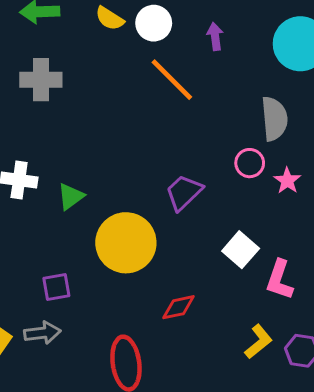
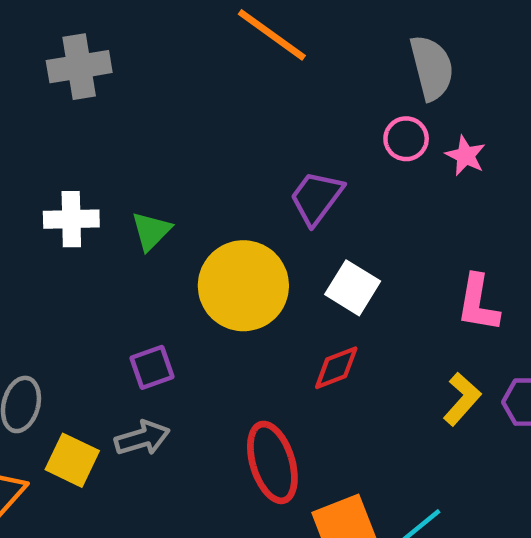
white square: (241, 250) -> (353, 288), moved

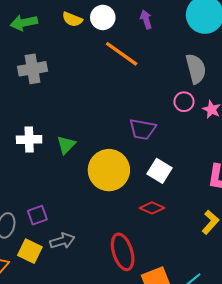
purple trapezoid: (316, 198) -> (143, 129), turned -116
purple square: (152, 367) -> (37, 215), moved
red diamond: (336, 368) -> (152, 208), turned 45

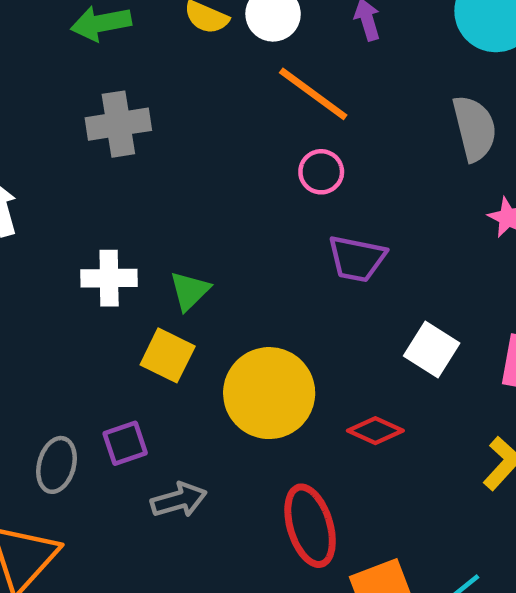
pink circle: (184, 102) -> (321, 172), moved
yellow circle: (109, 170) -> (269, 393), moved
white square: (159, 171) -> (432, 349), moved
yellow square: (30, 251) -> (168, 355), moved

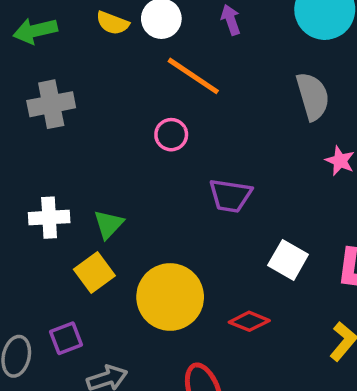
pink circle: (321, 172) -> (171, 135), moved
yellow square: (168, 355) -> (94, 272), turned 30

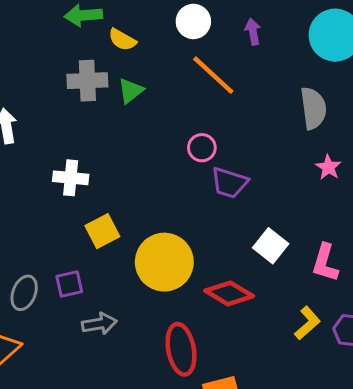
yellow semicircle: (113, 23) -> (122, 40), moved
pink circle: (171, 135) -> (202, 148), moved
green triangle: (109, 224) -> (131, 91), moved
red diamond: (249, 321) -> (229, 293), size x1.4

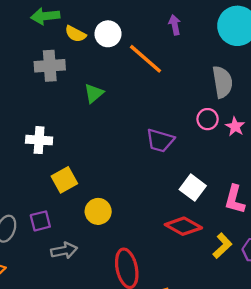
white circle: (193, 21) -> (108, 34), moved
green triangle: (131, 91) -> (94, 93), moved
pink circle: (202, 148) -> (208, 119), moved
yellow circle: (164, 262) -> (98, 211), moved, size x0.6
red diamond: (229, 293) -> (183, 226), moved

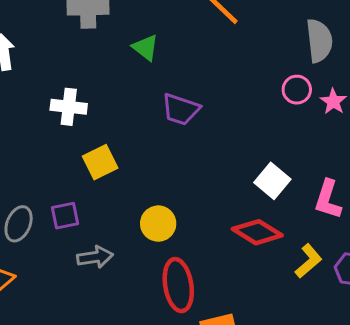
green triangle: (94, 93) -> (145, 48), turned -45
purple trapezoid: (160, 141) -> (181, 109), moved
yellow circle: (98, 211) -> (158, 224), moved

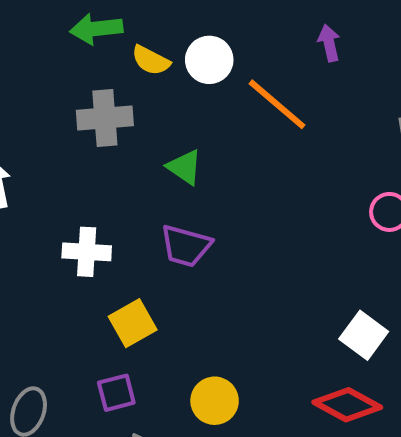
purple trapezoid: (181, 109) -> (186, 246), moved
purple square: (65, 216) -> (116, 393), moved

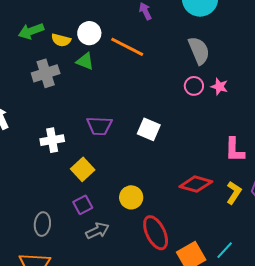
green triangle: (185, 167) -> (85, 61), moved
white square: (364, 335) -> (149, 129), moved

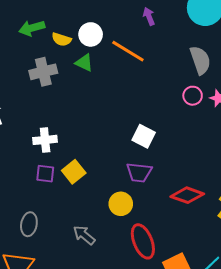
purple trapezoid: (99, 126) -> (139, 172), moved
purple square: (83, 205) -> (45, 174), moved, turned 30
gray arrow: (97, 231) -> (84, 235), turned -120

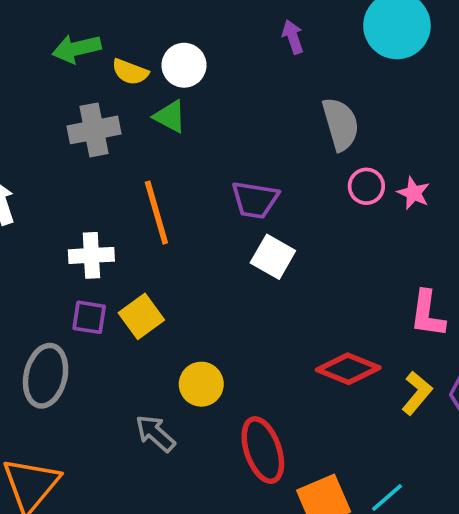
orange line: (128, 51) -> (156, 213), moved, turned 40
gray semicircle: (200, 60) -> (341, 124), moved
purple trapezoid: (139, 172) -> (255, 200), moved
yellow circle: (121, 204) -> (201, 384), moved
gray ellipse: (29, 224) -> (46, 376), moved, size x1.4

